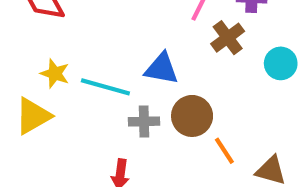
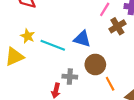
gray cross: (144, 121) -> (70, 77), moved

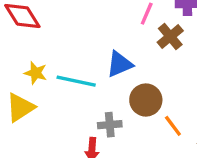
blue triangle: (82, 39) -> (119, 64), turned -30

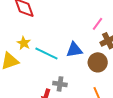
brown circle: (146, 100) -> (98, 62), moved

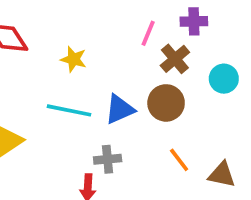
yellow star: (24, 43) -> (74, 59), moved
blue triangle: (74, 50) -> (120, 109), moved

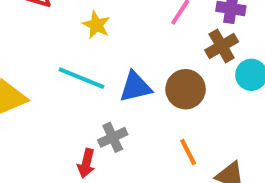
brown cross: (175, 59) -> (222, 46), moved
gray cross: (108, 159) -> (113, 137), turned -30

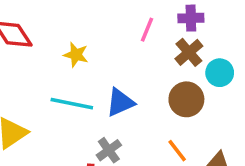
brown circle: (186, 89) -> (186, 99), moved

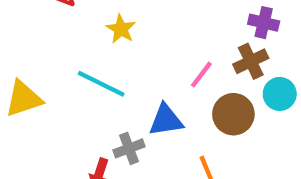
pink line: (147, 30) -> (201, 75), moved
blue triangle: (120, 102) -> (166, 120), moved

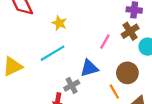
cyan line: (101, 84) -> (53, 53), turned -50
brown circle: (233, 114) -> (127, 73), moved

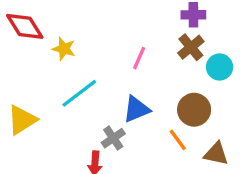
yellow star: (59, 23) -> (64, 49), moved
pink line: (105, 42) -> (139, 58), moved

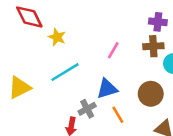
brown cross: (191, 47) -> (153, 46), turned 30
orange line: (178, 140) -> (118, 115), moved

